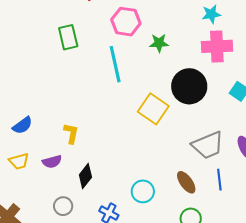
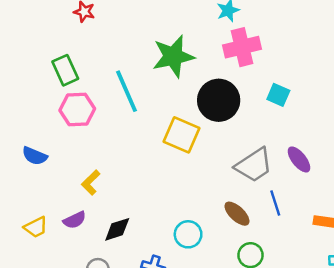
pink hexagon: (126, 22) -> (77, 110), moved
green star: (159, 43) -> (173, 56), size x1.8
blue semicircle: (22, 125) -> (35, 156), moved, turned 70
yellow L-shape: (71, 133) -> (91, 183), turned -135
black diamond: (85, 176) -> (117, 229), turned 45

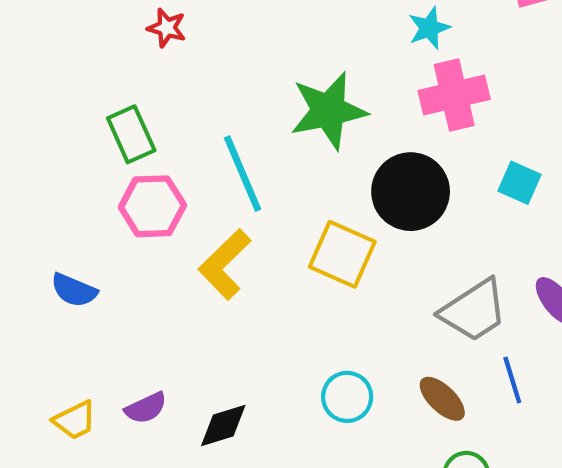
yellow L-shape: (91, 183) -> (225, 264), moved, size x1.5
cyan circle: (188, 234) -> (347, 397), moved

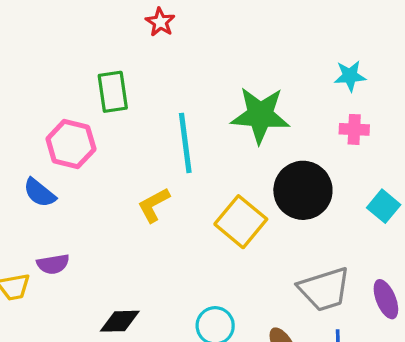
pink cross: (454, 95) -> (354, 129), size x0.6
pink hexagon: (152, 206) -> (71, 144), moved
yellow L-shape: (225, 264) -> (154, 205), size x0.7
purple semicircle: (146, 408) -> (53, 264), moved

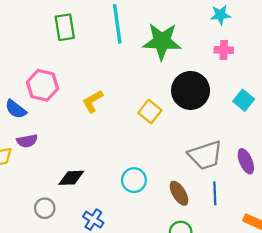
cyan line: (185, 143) -> (117, 24), moved
pink hexagon: (71, 144) -> (42, 85), moved
blue semicircle: (39, 193) -> (16, 109), moved
yellow square: (241, 222) -> (150, 112), size x0.7

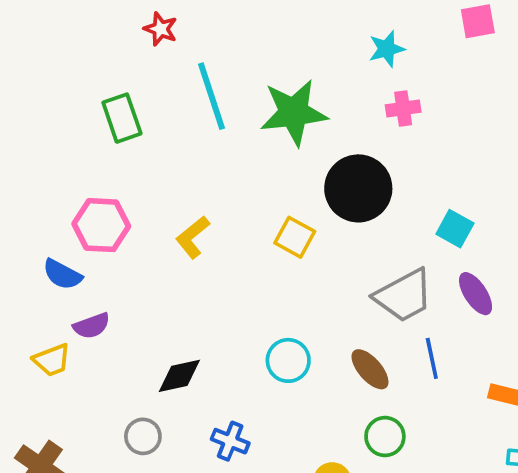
cyan square: (244, 100) -> (455, 229), moved

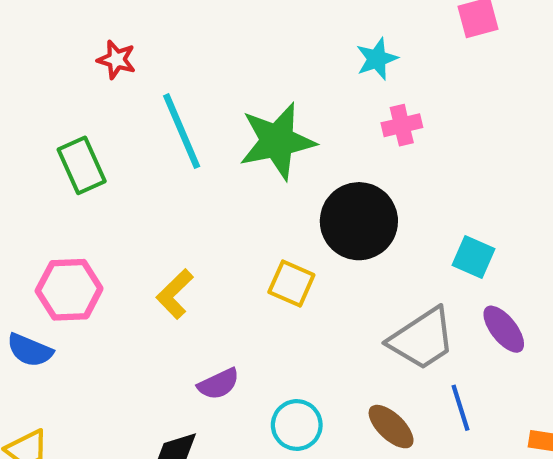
purple semicircle: (92, 326) -> (219, 384), moved

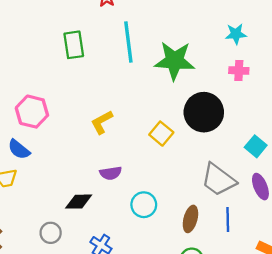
pink hexagon: (69, 290) -> (32, 112), moved
gray trapezoid: (422, 339) -> (218, 180), turned 54
blue semicircle: (30, 350) -> (19, 149), moved
brown ellipse: (391, 427) -> (190, 219), turned 45

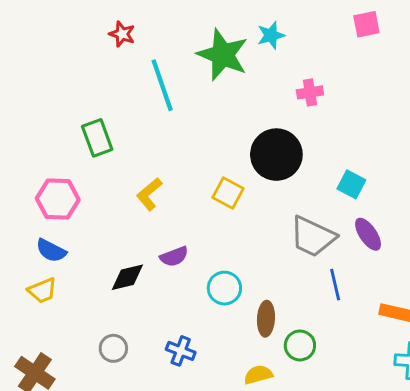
cyan star: (236, 34) -> (271, 35), moved
green rectangle: (74, 45) -> (97, 138), moved
green star: (175, 61) -> (223, 55), moved, turned 30
black diamond: (79, 202) -> (127, 277), moved
brown ellipse: (190, 219) -> (266, 319), moved

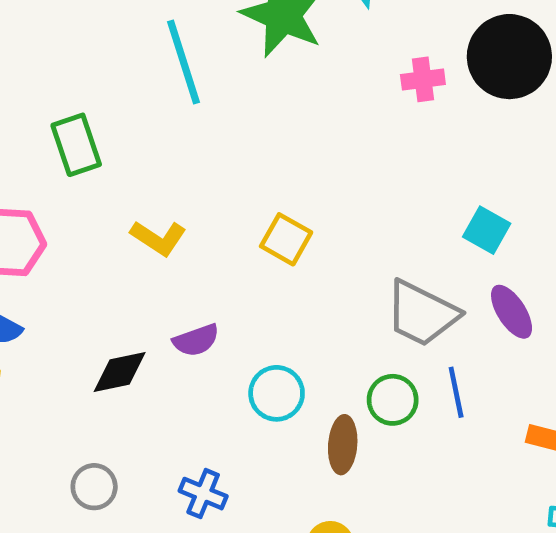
black circle: (276, 155) -> (509, 57), moved
yellow L-shape: (149, 194) -> (158, 238), turned -108
green circle: (300, 345) -> (393, 400), moved

